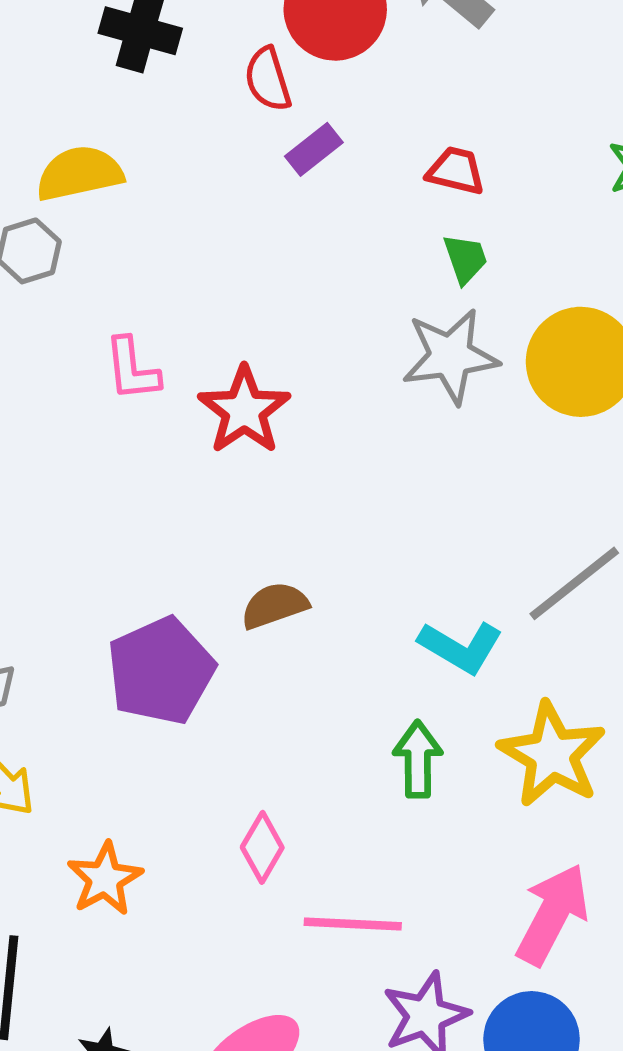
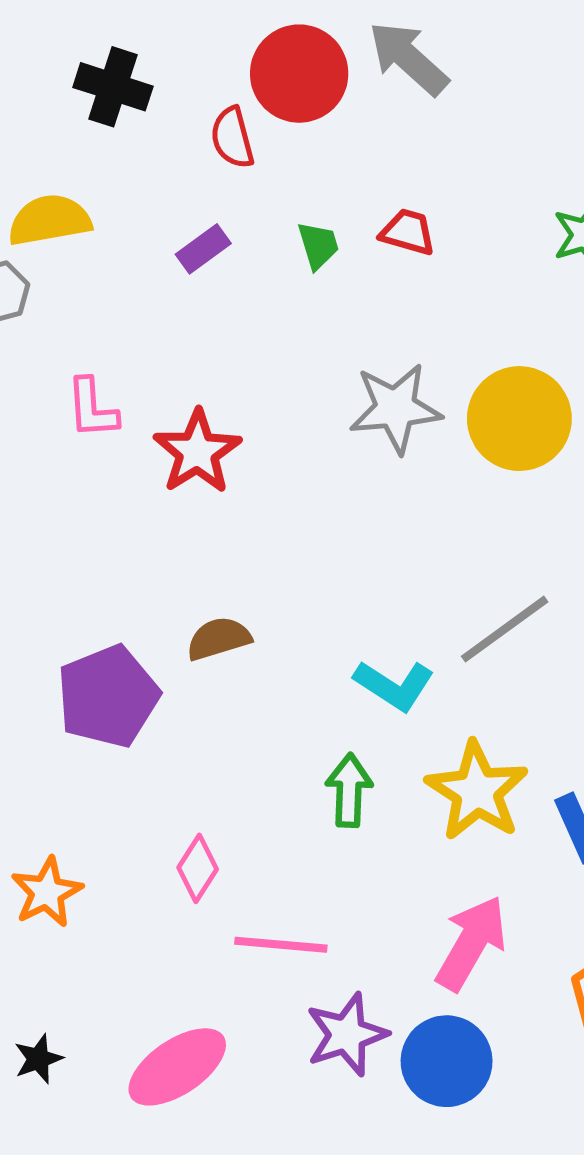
purple rectangle: (314, 149) -> (203, 249), moved
green trapezoid: (465, 259) -> (318, 245), moved

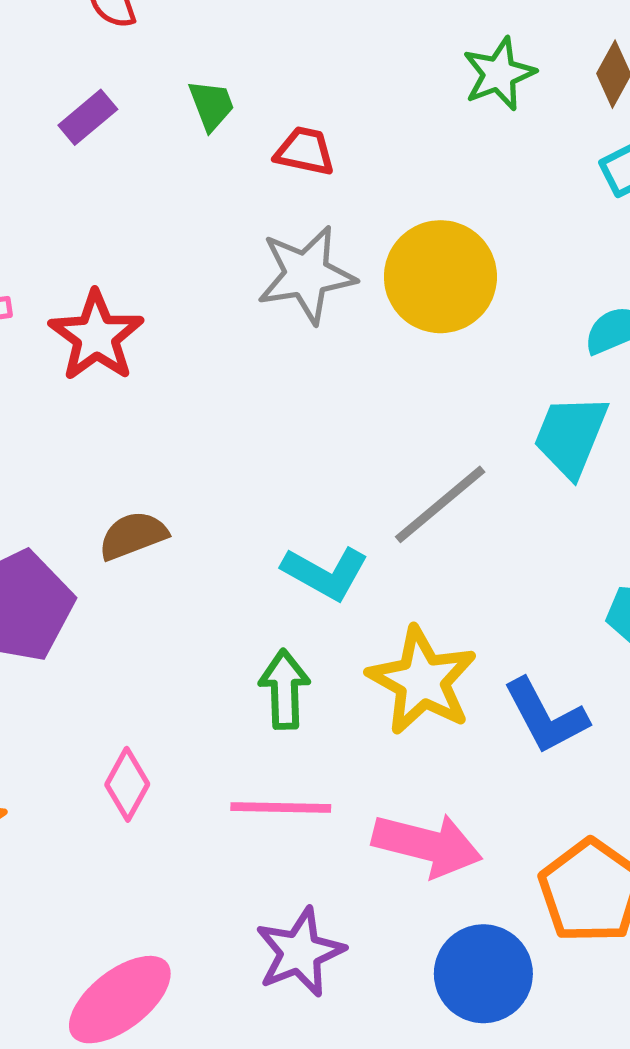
red trapezoid: (408, 232) -> (305, 151), moved
pink arrow: (471, 943) -> (427, 845), turned 78
pink line: (281, 945) -> (281, 808), moved
blue circle: (447, 1061) -> (483, 974), moved

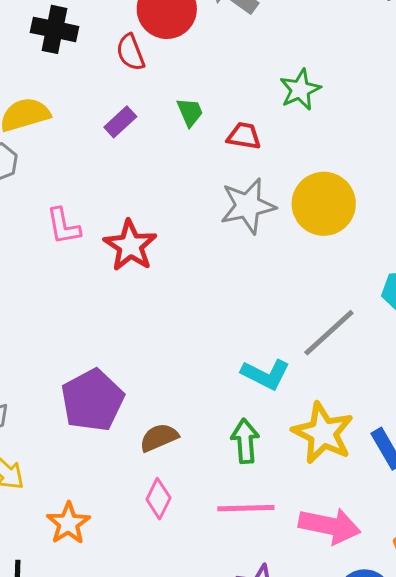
green star: (499, 74) -> (300, 90), moved
brown semicircle: (133, 536) -> (159, 438), moved

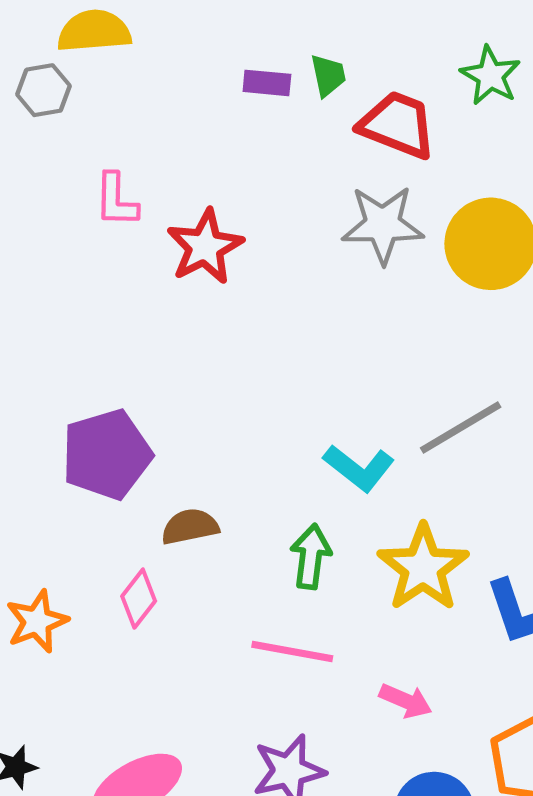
green star: (300, 90) -> (490, 76), turned -30
purple rectangle: (120, 122) -> (267, 83), moved, turned 36
red trapezoid: (244, 136) -> (398, 125), size x1.6
pink diamond: (158, 499) -> (139, 599), moved
pink arrow: (330, 526) -> (406, 701), size x0.6

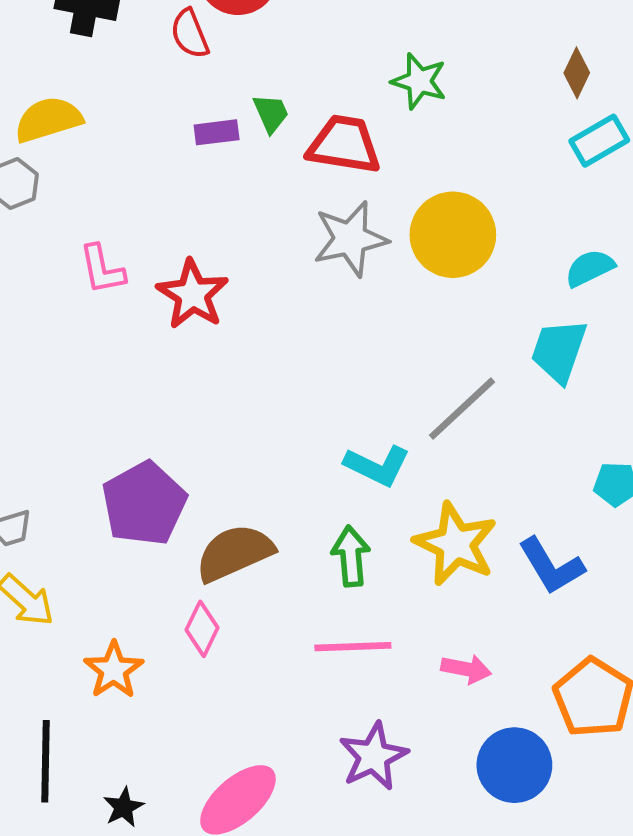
brown semicircle: (190, 527) -> (234, 553), size x1.5

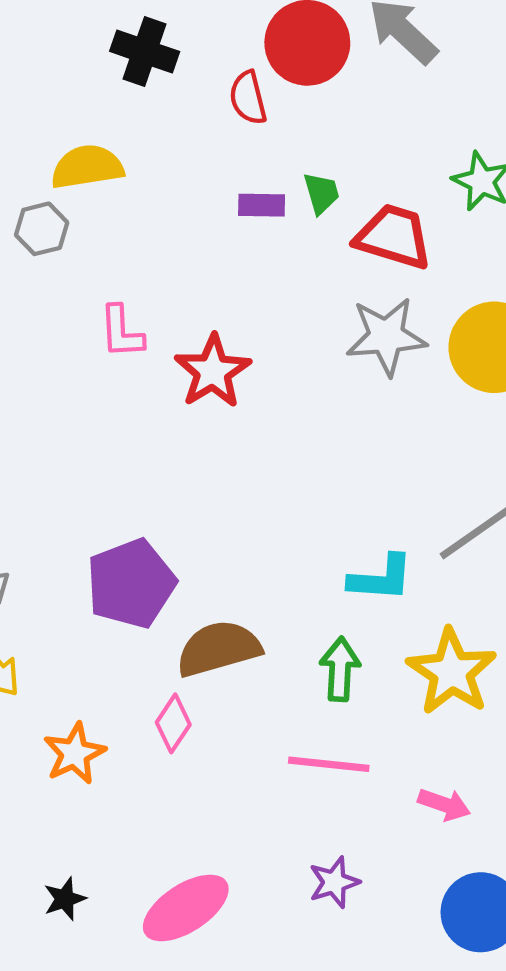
cyan L-shape: (377, 466) -> (381, 578), turned -30
purple star: (373, 756) -> (334, 882), size x0.7

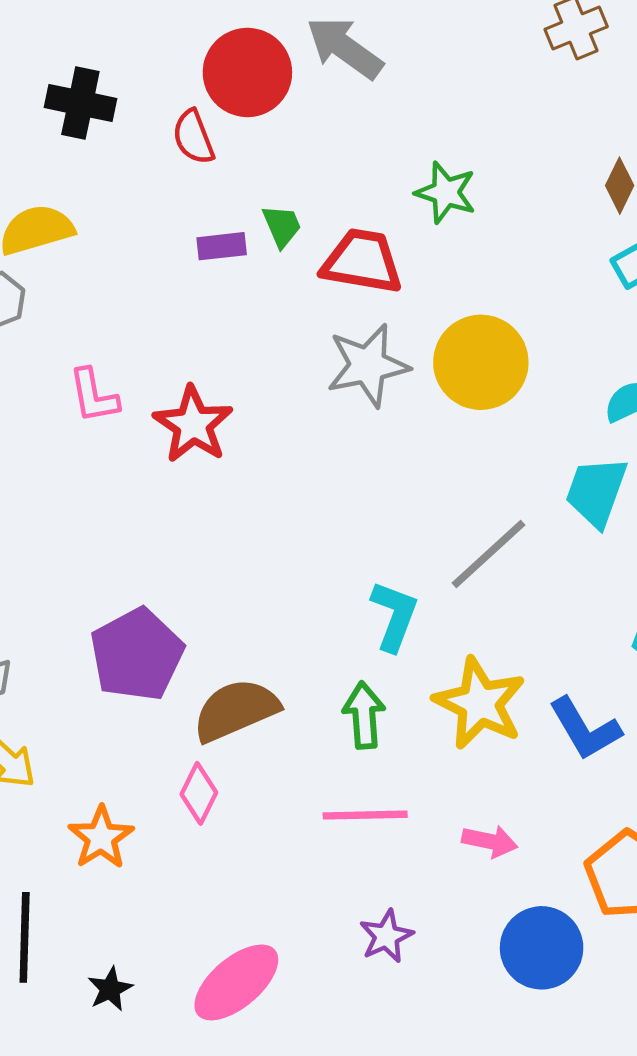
cyan L-shape: (381, 578) -> (394, 616), turned -66

